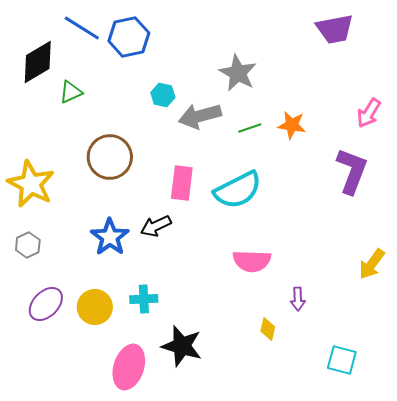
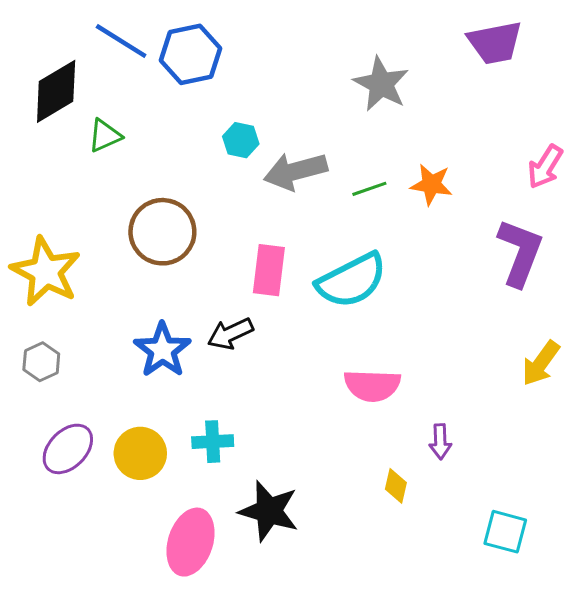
gray star: (238, 73) -> (381, 84), moved
yellow arrow: (372, 264) -> (541, 363), moved

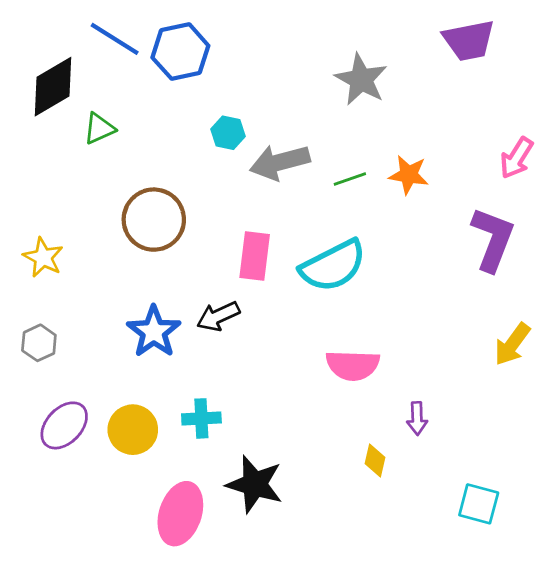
yellow star: (46, 272) -> (43, 257), size x0.6

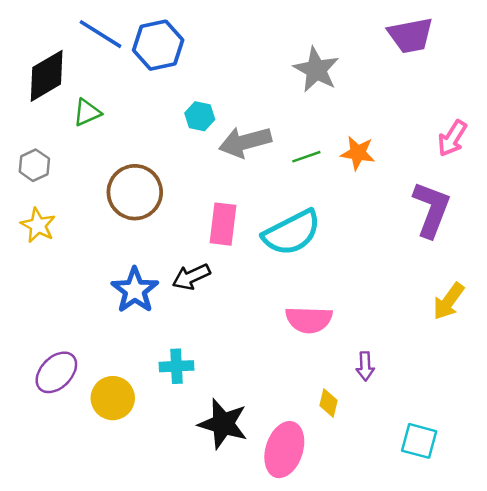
gray hexagon: (39, 343) -> (34, 165), moved
yellow circle: (133, 430) -> (113, 398), moved
pink ellipse: (180, 514) -> (284, 450), moved

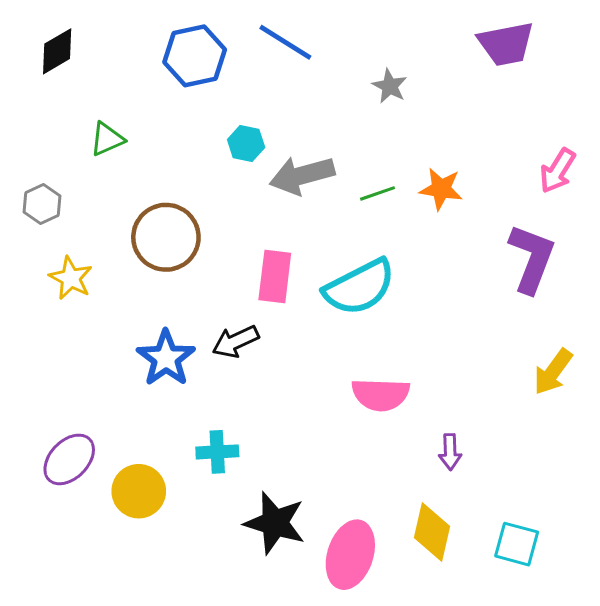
blue line: (100, 34) -> (285, 42), moved
gray star: (316, 70) -> (390, 86), size x0.6
black diamond: (47, 76) -> (57, 51), moved, size x0.7
yellow star: (38, 225) -> (71, 278), moved
yellow diamond: (328, 403) -> (432, 532), moved, size x1.6

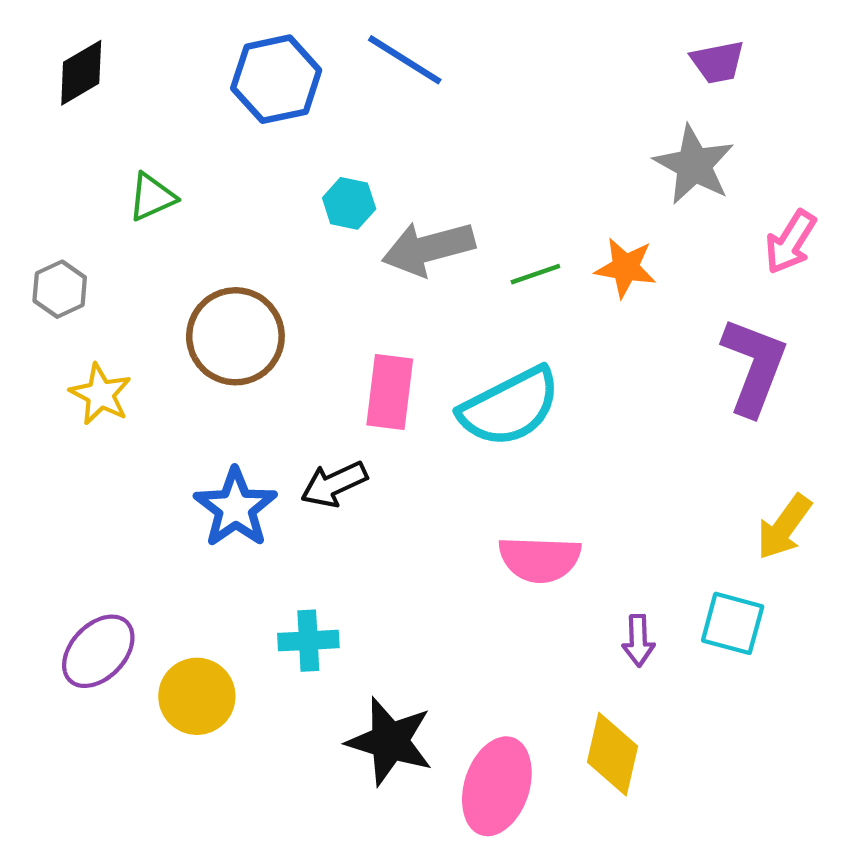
purple trapezoid: (506, 44) -> (718, 62), size x0.7
gray star: (390, 86) -> (694, 165), moved, size x1.6
cyan square: (517, 544) -> (733, 623), moved

